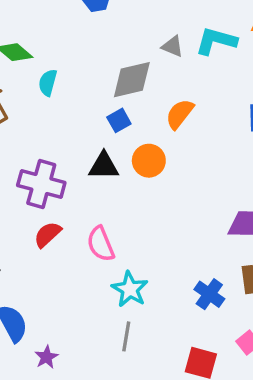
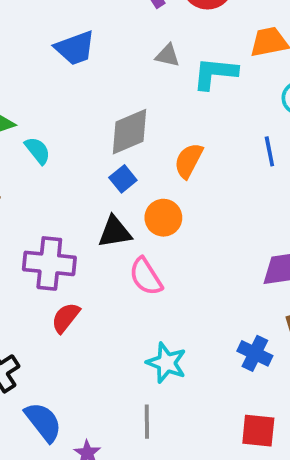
gray triangle: (173, 46) -> (168, 55), moved
cyan semicircle: (48, 83) -> (38, 151), turned 136
pink semicircle: (101, 244) -> (146, 276), moved
gray line: (126, 336) -> (147, 422), moved

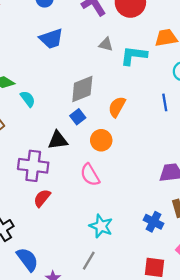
black triangle: (115, 232) -> (58, 140), moved
gray line: (147, 422) -> (89, 261), turned 30

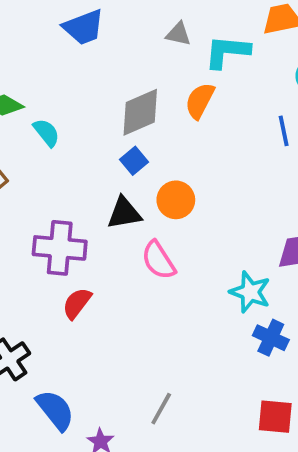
orange semicircle: (117, 107) -> (200, 101), moved
black triangle: (58, 140) -> (124, 213), moved
cyan star: (101, 226) -> (250, 292), moved

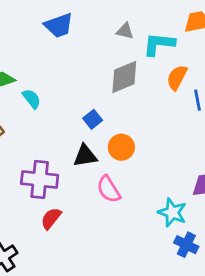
orange semicircle: (200, 101) -> (177, 78), moved
gray diamond: (140, 112) -> (124, 77), moved

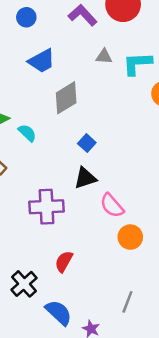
gray diamond: (124, 77) -> (66, 98), moved
orange circle: (121, 147) -> (130, 237), moved
red semicircle: (51, 218) -> (64, 262), moved

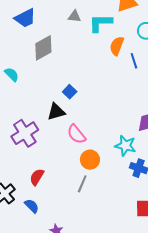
blue square: (87, 143) -> (70, 92), moved
purple cross: (47, 207) -> (25, 133), turned -32
gray line: (127, 302) -> (82, 184), moved
blue semicircle: (59, 313) -> (32, 206), moved, size x0.7

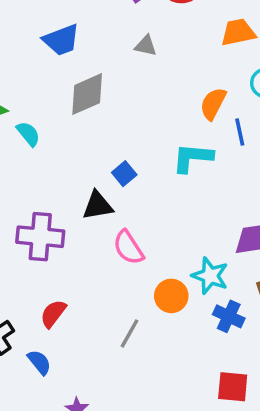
cyan L-shape: (101, 23) -> (192, 158), moved
purple cross: (25, 133) -> (40, 237), turned 32
orange circle: (90, 160) -> (171, 296), moved

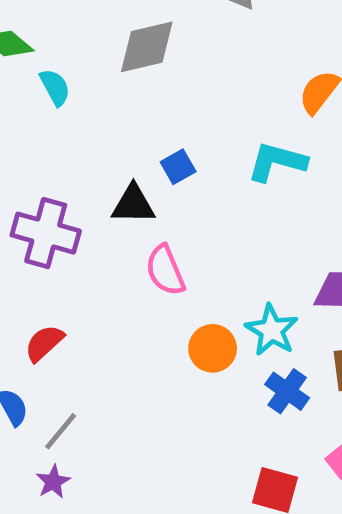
gray line: (129, 333) -> (61, 431), moved

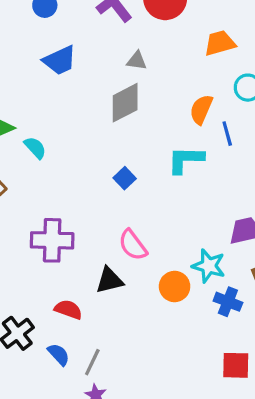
gray diamond: (147, 47) -> (125, 103), moved
black triangle: (133, 204) -> (109, 280), moved
red semicircle: (44, 343) -> (68, 309), turned 76

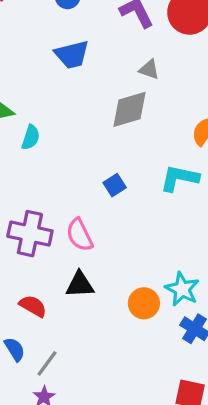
cyan semicircle: (35, 148) -> (31, 137), turned 50
pink semicircle: (133, 245) -> (80, 235), moved

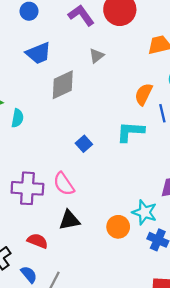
gray triangle: (149, 70) -> (96, 56), turned -49
gray diamond: (129, 109) -> (63, 85), moved

